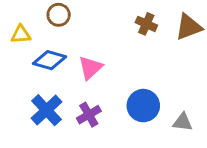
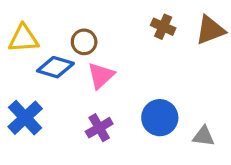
brown circle: (59, 15) -> (84, 42), moved
yellow triangle: (21, 34) -> (23, 39), size x1.4
blue cross: (46, 110) -> (25, 118), moved

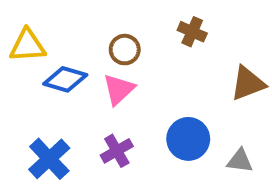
brown triangle: (210, 30) -> (248, 83), moved
brown circle: (84, 42) -> (125, 50), moved
blue cross: (25, 118) -> (49, 159), moved

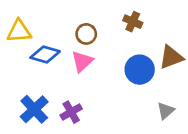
blue circle: (188, 139) -> (140, 70), moved
purple cross: (117, 151) -> (71, 112), moved
gray triangle: (240, 161) -> (166, 111), turned -48

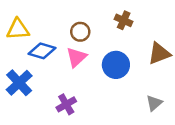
blue circle: (140, 70) -> (116, 65), moved
blue cross: (34, 109) -> (19, 83), moved

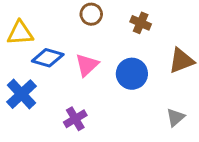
brown circle: (80, 32) -> (91, 14), moved

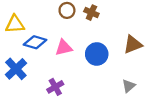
brown cross: (141, 23) -> (91, 13), moved
pink triangle: (87, 65) -> (64, 48), turned 30

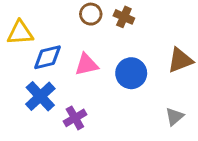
blue diamond: (35, 42) -> (48, 57), turned -30
blue cross: (16, 69) -> (40, 96), moved

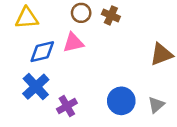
yellow triangle: (20, 33) -> (27, 18), moved
pink triangle: (86, 65) -> (73, 43), moved
blue circle: (131, 73) -> (121, 101), moved

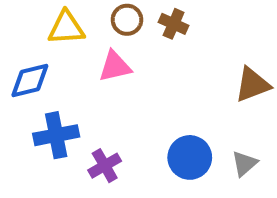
yellow triangle: (27, 18) -> (66, 28), moved
blue diamond: (42, 52) -> (30, 81), moved
blue cross: (36, 87) -> (56, 135), turned 32

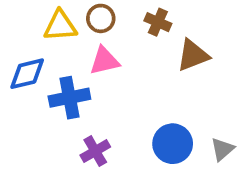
brown circle: (127, 20) -> (101, 18), moved
brown triangle: (252, 85) -> (193, 55), moved
blue cross: (56, 135) -> (69, 98), moved

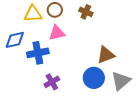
brown triangle: (193, 55) -> (106, 55), moved
gray triangle: (222, 149) -> (121, 81), size x1.5

